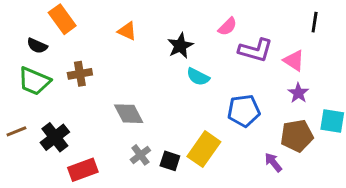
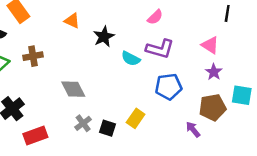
black star: (180, 46) -> (104, 37), moved
purple L-shape: (256, 50) -> (160, 49), moved
yellow rectangle: (204, 149) -> (136, 118), size x0.7

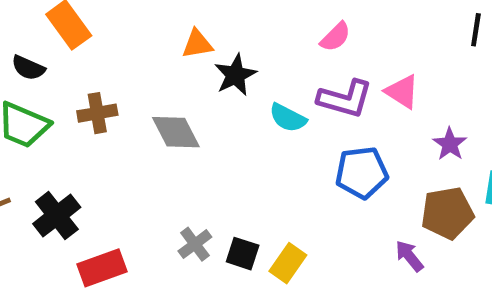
orange triangle: (72, 21) -> (197, 44), moved, turned -35
pink triangle: (210, 45) -> (402, 92), moved
gray diamond: (73, 89) -> (176, 132), moved
yellow rectangle: (136, 118) -> (288, 263), moved

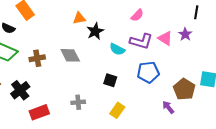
brown cross: (97, 113) -> (37, 58), moved
purple star: (450, 144) -> (185, 34), moved
brown pentagon: (447, 213) -> (184, 89), turned -30
gray cross: (195, 244) -> (78, 102), turned 32
black square: (243, 254) -> (110, 80), moved

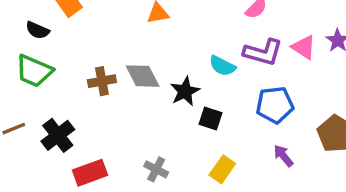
black star: (95, 31) -> (185, 91), moved
brown cross: (37, 58) -> (102, 81), moved
gray cross: (78, 102) -> (156, 169), moved, turned 32
purple arrow: (168, 107) -> (283, 156), moved

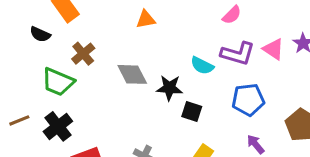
green trapezoid: (34, 71) -> (58, 82), moved
brown cross: (102, 81) -> (83, 54), moved, turned -30
black star: (185, 91) -> (169, 88), turned 30

